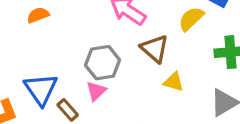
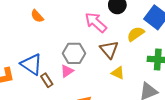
orange semicircle: (38, 15) -> (37, 16), turned -120
blue triangle: (41, 89) -> (31, 64), turned -30

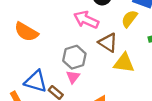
orange semicircle: (37, 16) -> (26, 32), size x1.6
yellow triangle: (118, 73) -> (124, 63), size x1.5

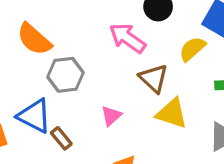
gray hexagon: (74, 57) -> (65, 75), moved
pink triangle: (73, 77) -> (111, 116), moved

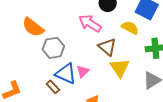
yellow semicircle: (192, 49) -> (130, 28), turned 72
yellow triangle: (172, 113) -> (120, 68), turned 40
blue triangle: (34, 116) -> (66, 74), moved

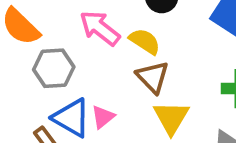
pink arrow: (90, 23) -> (100, 28), moved
yellow semicircle: (130, 28) -> (145, 41), moved

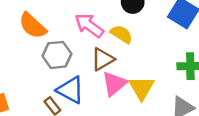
brown triangle: (153, 77) -> (103, 59), moved, turned 45
pink triangle: (103, 117) -> (114, 84), moved, size x1.5

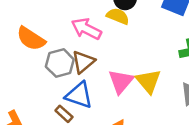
yellow semicircle: (121, 34) -> (118, 16), moved
brown triangle: (103, 59) -> (83, 62), moved

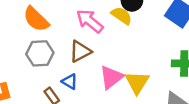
gray hexagon: (60, 63) -> (40, 53), moved
blue triangle: (79, 95) -> (70, 82), size x0.6

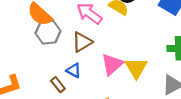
gray hexagon: (40, 53) -> (48, 32), moved

